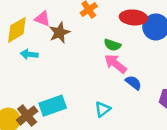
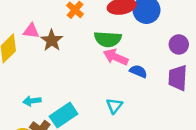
green semicircle: (112, 45) -> (108, 39), size x1.5
cyan arrow: (29, 54) -> (32, 101), moved

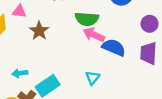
brown star: (52, 40) -> (39, 31), moved
blue semicircle: (138, 71) -> (114, 47), size x1.5

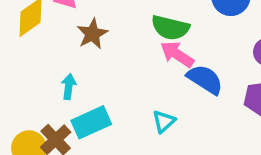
cyan arrow: (20, 73) -> (69, 87), moved, turned 96

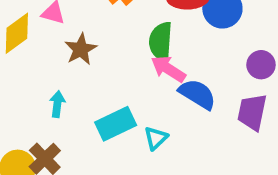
green semicircle: (170, 28) -> (161, 42), turned 81
cyan rectangle: (91, 122) -> (116, 124), moved

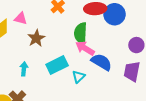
cyan rectangle: (116, 124) -> (57, 65), moved
cyan triangle: (156, 138) -> (79, 77), moved

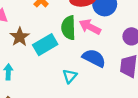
pink arrow: (85, 48) -> (90, 27), moved
cyan rectangle: (57, 65) -> (45, 45), moved

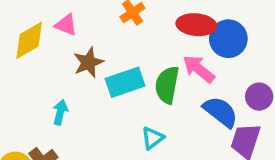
green semicircle: (68, 28) -> (167, 85), moved
blue semicircle: (94, 58) -> (221, 112), moved

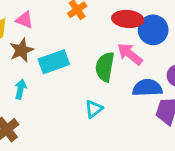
brown star: (88, 62) -> (22, 50), moved
cyan rectangle: (125, 82) -> (54, 62), moved
blue semicircle: (221, 112) -> (147, 88), turned -40

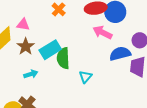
green semicircle: (105, 67) -> (63, 58), moved
cyan arrow: (20, 89) -> (31, 74), turned 72

